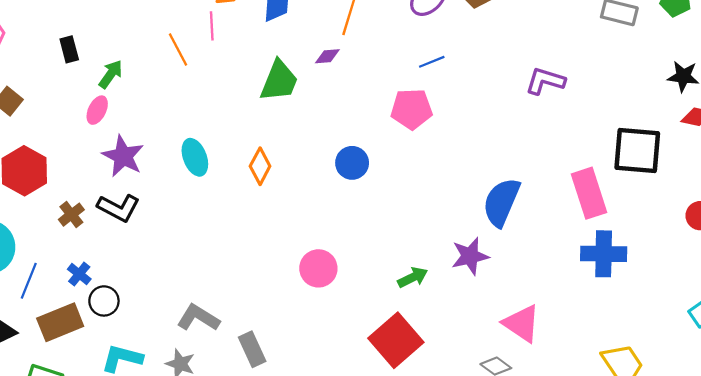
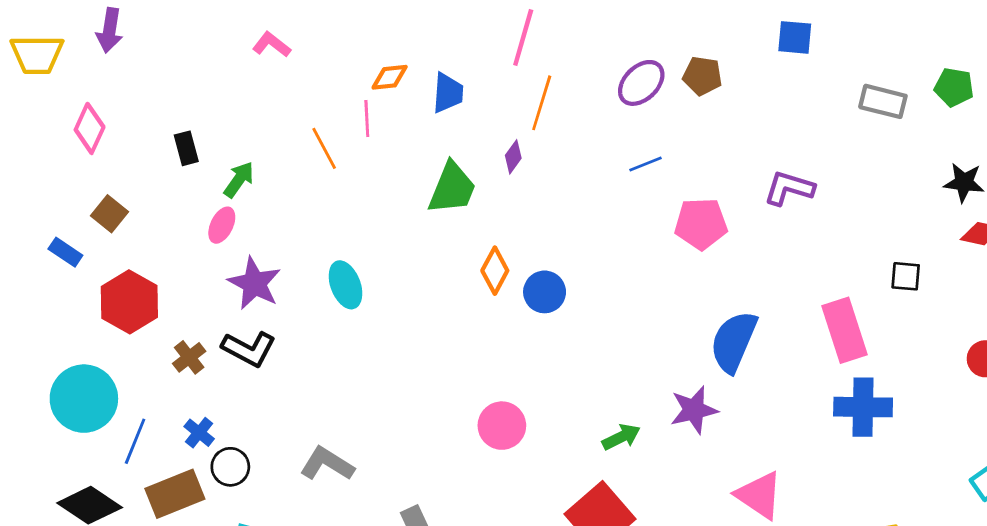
purple diamond: (327, 56) -> (513, 157), turned -50
pink pentagon: (412, 109) -> (701, 224), moved
black square: (637, 151) -> (906, 276), size x0.5
orange diamond: (260, 166) -> (495, 271), moved
gray L-shape: (198, 318) -> (327, 464), moved

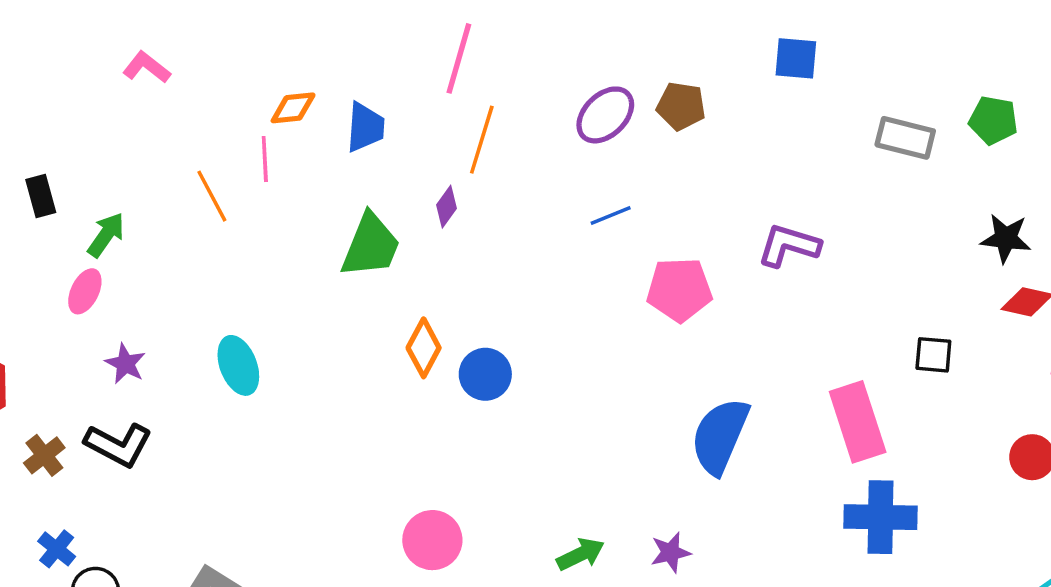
purple star: (254, 283) -> (125, 364), size x0.6
purple star: (694, 410) -> (671, 552), moved, size x0.7

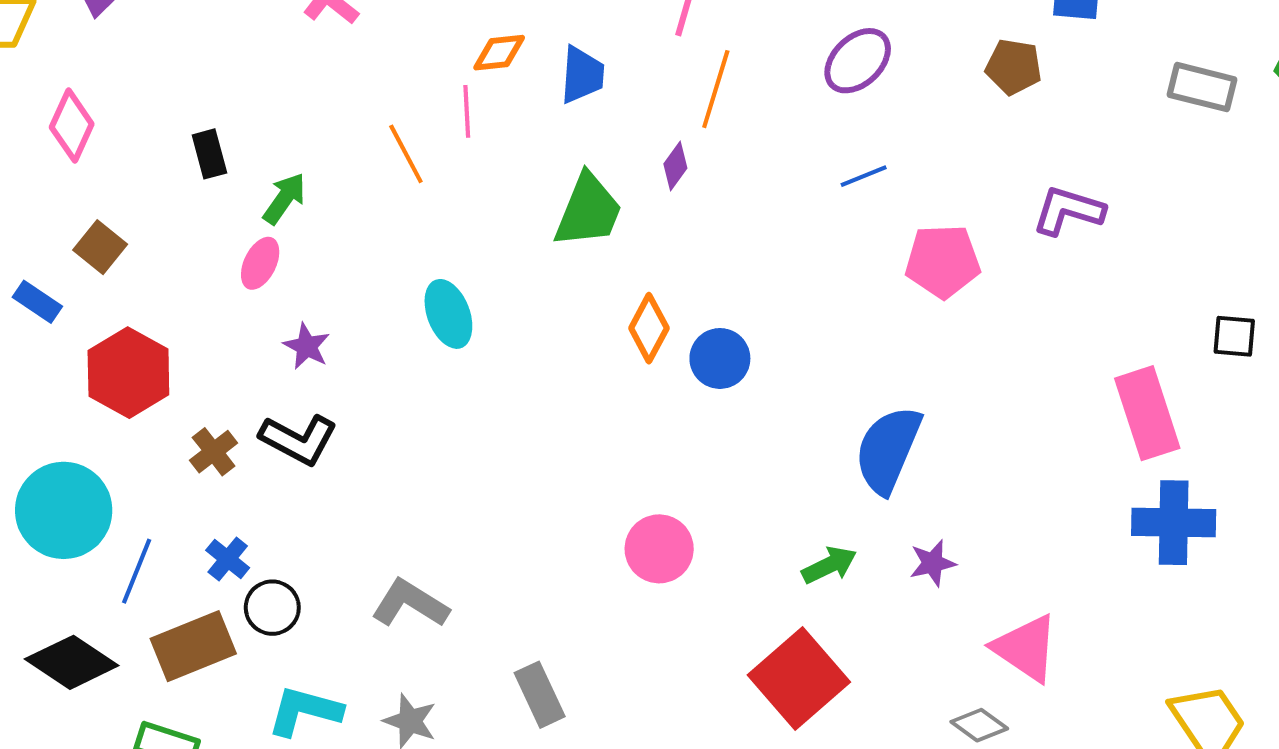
brown pentagon: (681, 106) -> (1014, 67), moved
cyan ellipse: (238, 365) -> (448, 314), moved
blue semicircle: (720, 436) -> (888, 450), moved

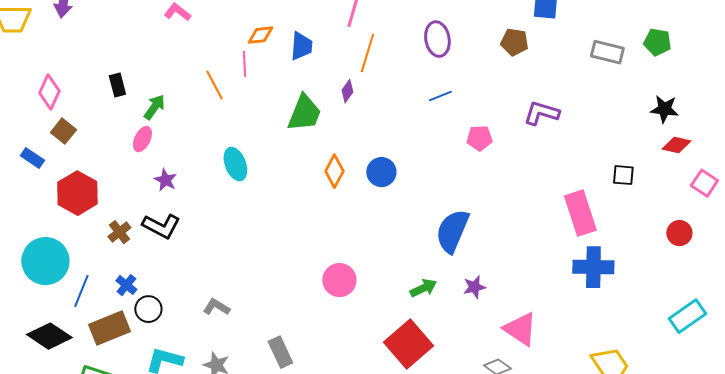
purple ellipse: (858, 61) -> (437, 39), turned -56
pink diamond: (72, 126) -> (49, 92), moved
pink pentagon: (943, 261) -> (479, 138), size x0.7
blue circle: (720, 358) -> (381, 172), moved
gray L-shape: (410, 604) -> (216, 307), size x0.7

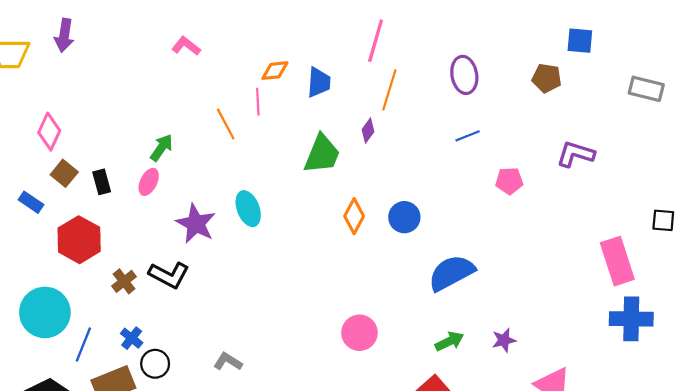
black rectangle: (117, 85) -> (102, 182), moved
purple star: (165, 180) -> (196, 224), moved, size x1.6
blue semicircle: (452, 231) -> (451, 273), moved, turned 39

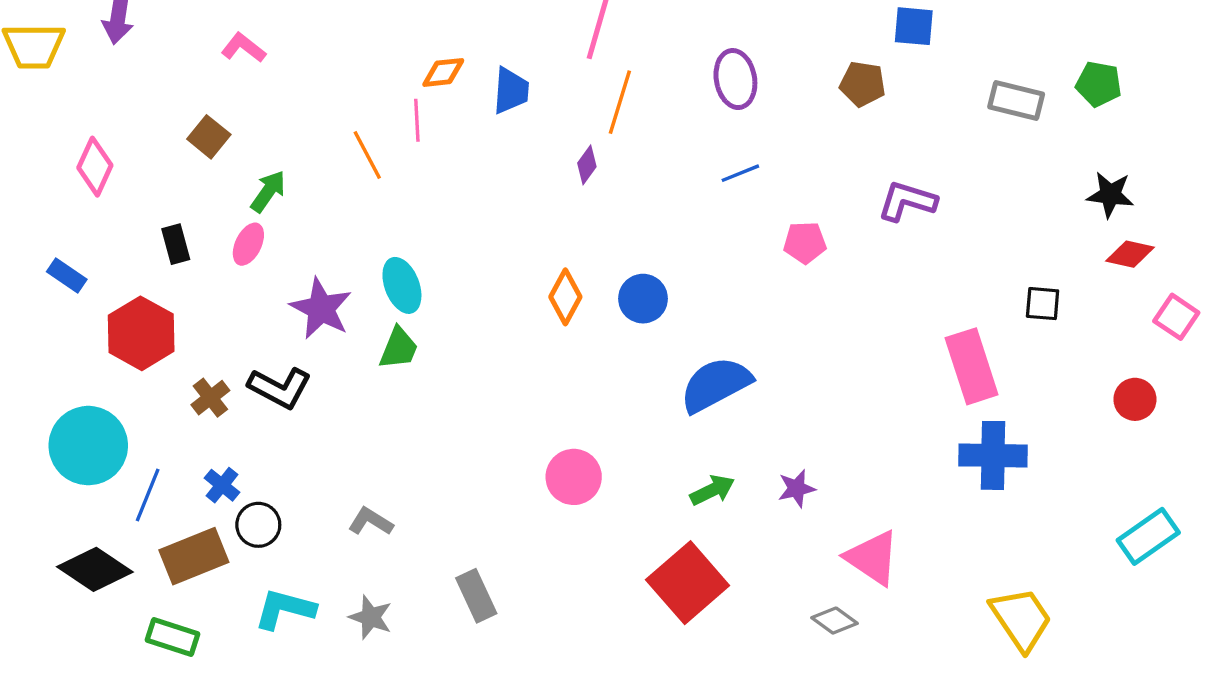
pink L-shape: (186, 46) -> (243, 48), moved
green trapezoid: (322, 154) -> (399, 348), moved, size x0.7
brown square: (64, 173) -> (209, 137), moved

